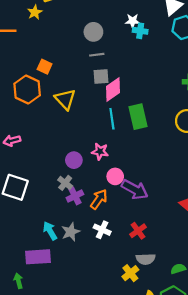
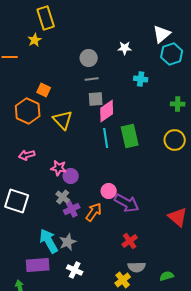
cyan cross: (140, 31) -> (141, 79), moved
pink arrow: (12, 141) -> (27, 155), moved
pink star: (100, 151) -> (59, 168), moved
white cross: (102, 230) -> (75, 270), moved
cyan arrow: (50, 231) -> (49, 241), size x1.4

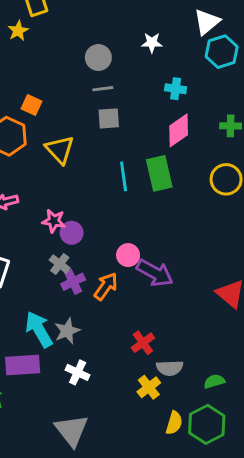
pink diamond: (107, 111) -> (179, 130), moved
red cross: (130, 241) -> (143, 343), moved

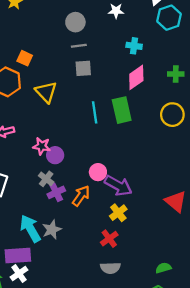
gray semicircle: (170, 368) -> (110, 268), moved
white cross: (78, 372) -> (19, 274), moved, turned 30
yellow cross: (149, 387) -> (118, 213), moved

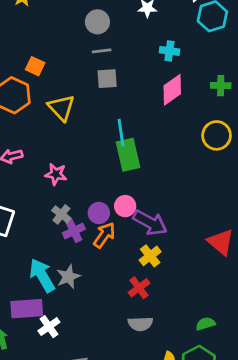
green rectangle: (122, 110) -> (128, 155), moved
purple circle: (55, 155) -> (99, 213), moved
white cross: (19, 274) -> (49, 327), moved

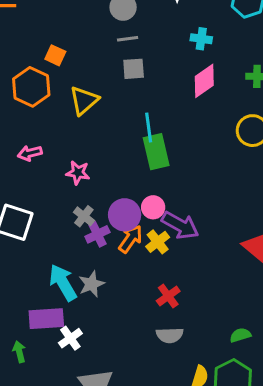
yellow triangle: (61, 108) -> (84, 100), turned 32
purple circle: (99, 213) -> (125, 215), size x1.4
yellow cross: (150, 256) -> (158, 242), moved

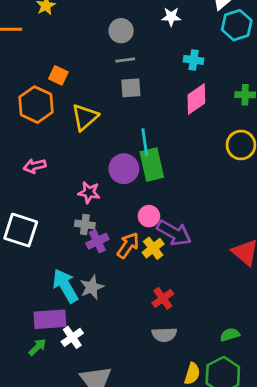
pink star: (78, 173) -> (89, 192), moved
purple circle: (125, 215) -> (124, 169), moved
gray cross: (84, 216) -> (85, 224), turned -30
green arrow: (19, 352) -> (37, 347), moved, turned 60

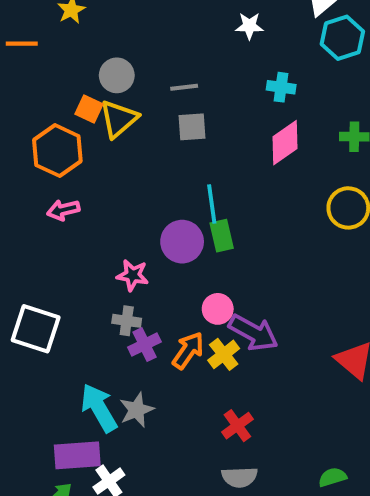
gray circle: (121, 31) -> (117, 75), moved
yellow triangle: (85, 117) -> (119, 119), moved
green rectangle: (152, 165) -> (222, 236), size x0.7
pink arrow: (35, 166) -> (63, 210), moved

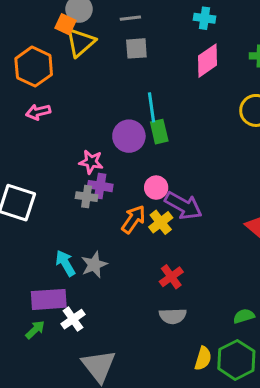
orange square: (89, 109) -> (65, 24), moved
purple cross: (144, 345) -> (100, 186), moved, turned 35
cyan arrow: (99, 408) -> (65, 263), size x0.7

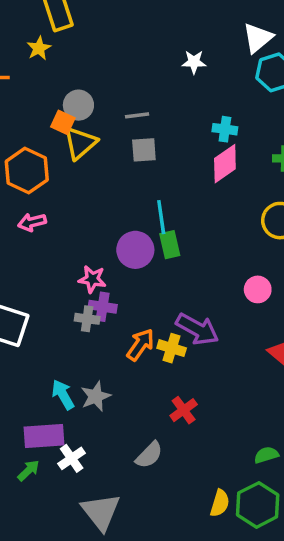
cyan cross: (205, 18) -> (225, 129), moved
pink circle: (156, 188) -> (258, 289), moved
yellow cross: (161, 222) -> (172, 348), turned -35
gray semicircle: (173, 316) -> (149, 455), moved, turned -44

